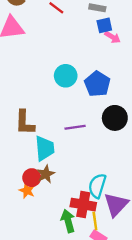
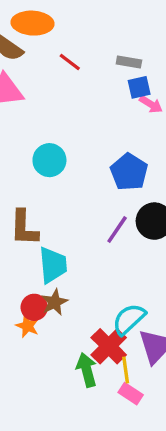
cyan circle: (66, 76) -> (49, 160), moved
purple line: (75, 127) -> (117, 229), moved, turned -48
cyan semicircle: (97, 186) -> (129, 319), turned 30
red cross: (83, 205) -> (109, 346), turned 35

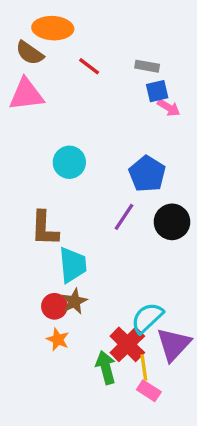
purple line: (117, 229) -> (124, 217), moved
orange star: (27, 326) -> (58, 339), moved

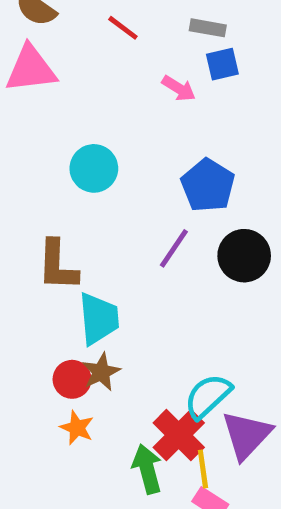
pink arrow: (169, 108) -> (179, 88), moved

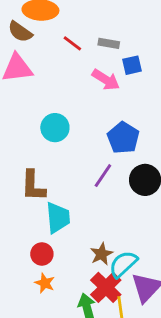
gray rectangle: (208, 28) -> (109, 43), moved
pink arrow: (179, 88) -> (106, 80), size x1.4
brown star: (101, 372) -> (101, 254), moved

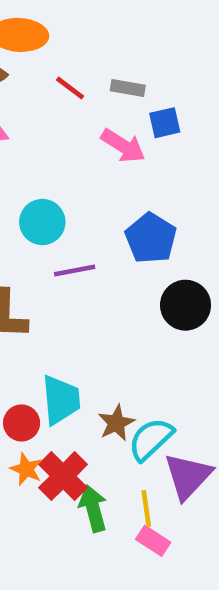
purple line: (103, 176) -> (75, 271), moved, turned 45
cyan trapezoid: (58, 218) -> (61, 400), moved
red cross: (106, 287) -> (63, 476), moved

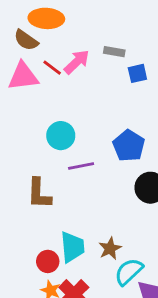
red line: (70, 88) -> (52, 68), moved
pink arrow: (123, 146) -> (77, 62), moved, turned -76
brown star: (116, 423) -> (110, 248), moved

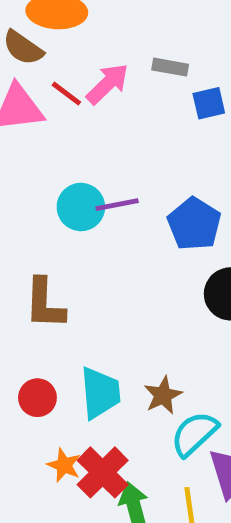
purple line: (81, 166) -> (117, 205), moved
red circle: (48, 261) -> (37, 398), moved

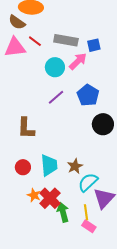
gray rectangle: (170, 67) -> (66, 40), moved, size x1.6
pink arrow: (107, 84) -> (78, 61), moved
purple line: (117, 205) -> (56, 97), moved, turned -30
cyan circle: (81, 207) -> (55, 67), moved

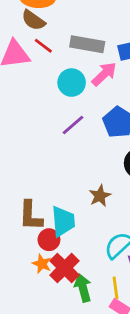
brown semicircle: (17, 22) -> (33, 20), moved
brown L-shape: (26, 128) -> (31, 216), moved
brown star: (75, 166) -> (100, 196), moved
red circle: (23, 167) -> (49, 240), moved

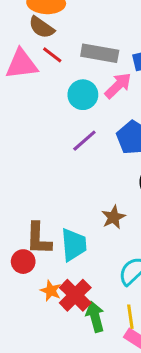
red circle: (49, 240) -> (23, 262), moved

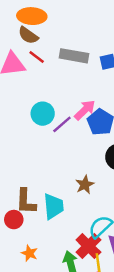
pink arrow: (118, 86) -> (85, 110), moved
cyan circle: (83, 95) -> (43, 114), moved
orange star: (51, 291) -> (29, 253), moved
red cross: (75, 295) -> (88, 246), moved

